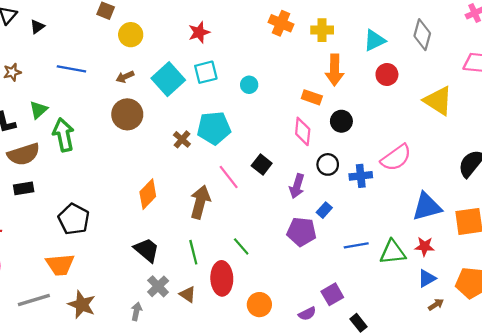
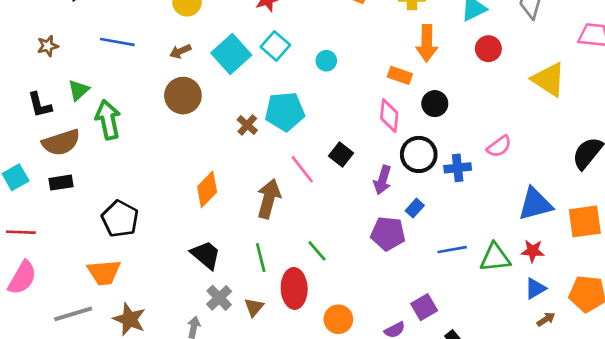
cyan square: (206, 72) -> (275, 46), turned -35
pink semicircle: (396, 158) -> (499, 146), size x0.7
black circle: (328, 164) -> (419, 154), size x1.4
brown triangle: (188, 294) -> (254, 307), turned 36

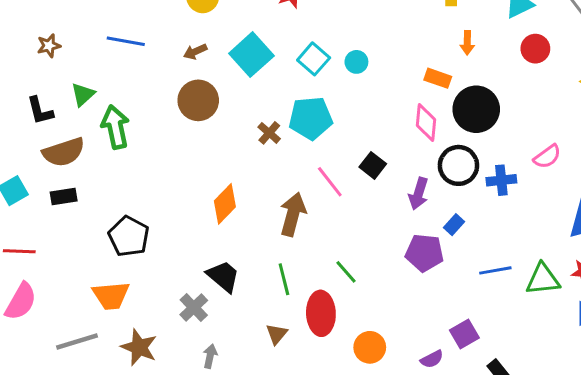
orange arrow: (427, 43) -> (467, 43), size x0.6
cyan square: (275, 46) -> (314, 59), moved
black circle: (435, 104) -> (476, 109), size x1.6
gray cross: (219, 298) -> (194, 307), moved

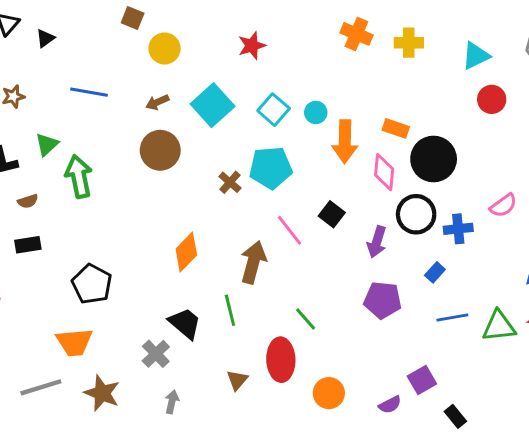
orange arrow: (467, 43) -> (345, 142), moved, size x1.8
brown semicircle: (64, 152) -> (28, 201), size x0.5
blue rectangle: (454, 225) -> (435, 272), moved
green line: (284, 279) -> (230, 310), moved

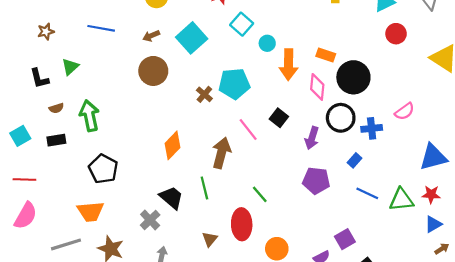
cyan square: (274, 110) -> (242, 24), moved
green arrow: (79, 176) -> (89, 116), moved
blue line: (452, 317) -> (367, 193), turned 35

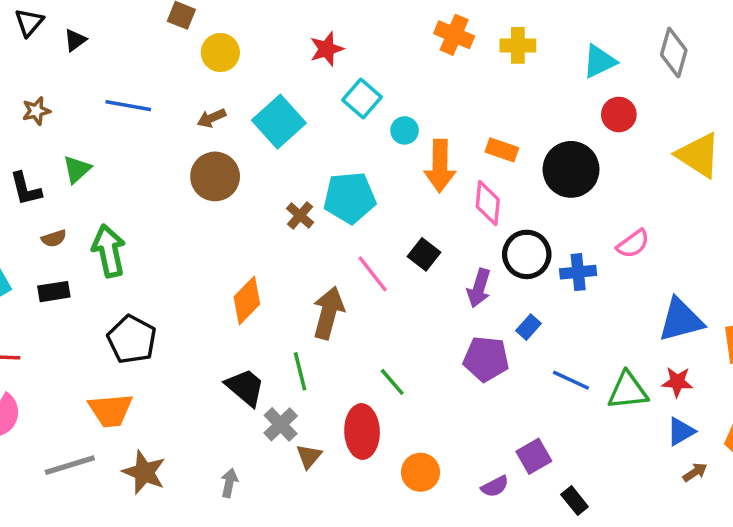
black circle: (353, 77) -> (571, 169), moved
blue rectangle: (355, 160) -> (529, 327), moved
gray cross: (150, 220) -> (281, 424), moved

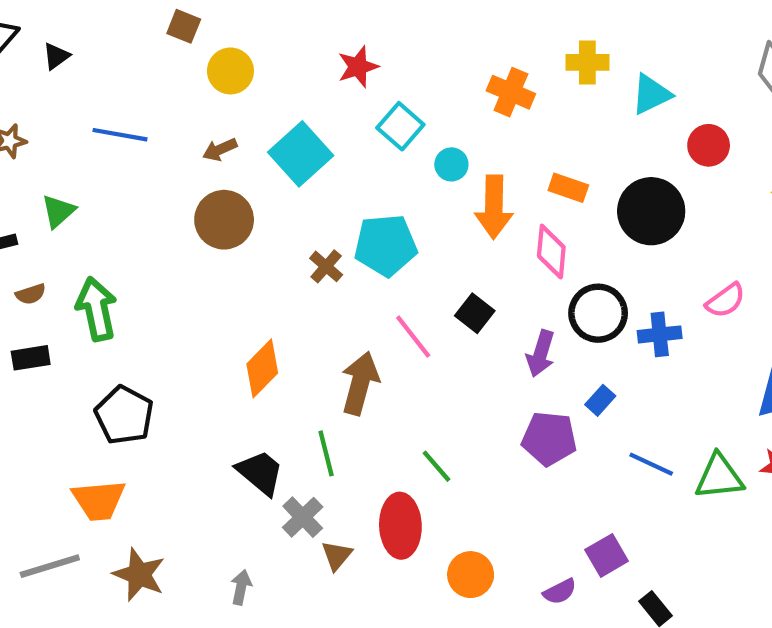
orange cross: (454, 35) -> (511, 92), moved
cyan triangle: (599, 61) -> (651, 94), moved

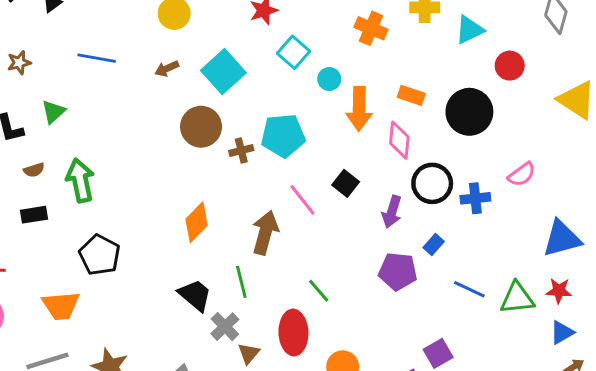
brown circle: (224, 220) -> (201, 127), moved
brown cross: (326, 266) -> (241, 151), turned 35
orange trapezoid: (99, 500) -> (61, 306), moved

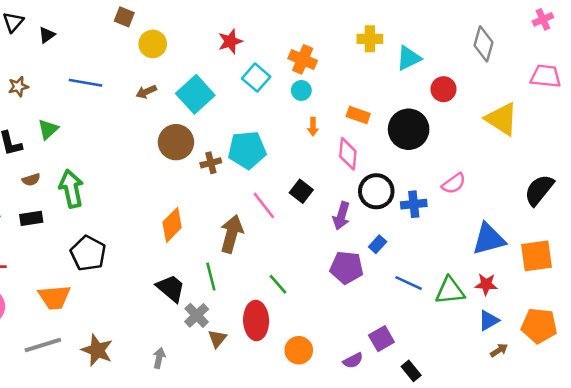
orange cross: (371, 28) -> (303, 59), moved
cyan circle: (329, 79) -> (301, 90), moved
orange arrow: (359, 109) -> (313, 127), size x0.5

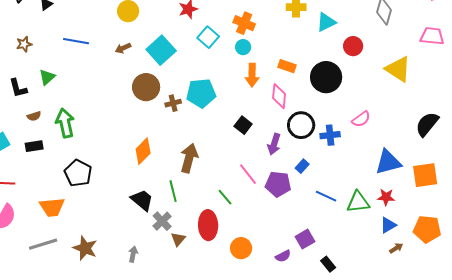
orange arrow: (313, 127) -> (252, 75), size x1.6
pink line: (264, 205) -> (248, 174), moved

